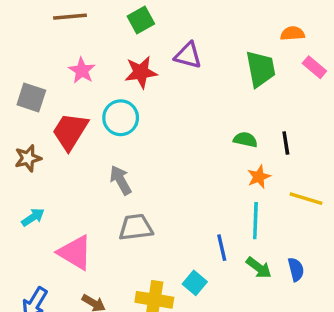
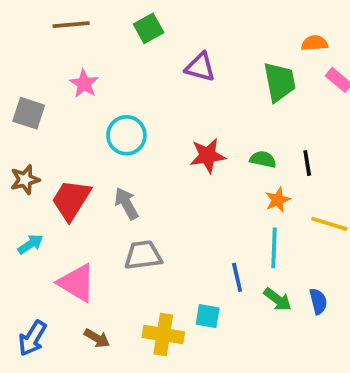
red star: (141, 72) -> (208, 156), moved
red trapezoid: (70, 131) -> (71, 200), moved
cyan square: (195, 283) -> (208, 316), turned -30

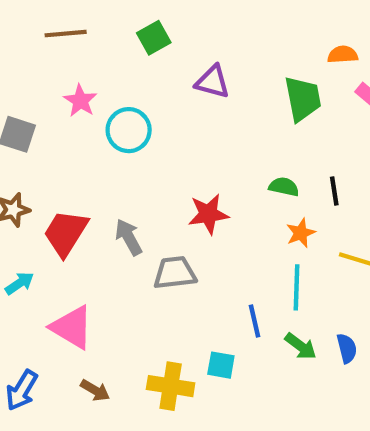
cyan circle: (126, 135) -> (129, 130), moved
red star: (208, 156) -> (208, 214), moved
gray trapezoid: (143, 255) -> (175, 273), moved

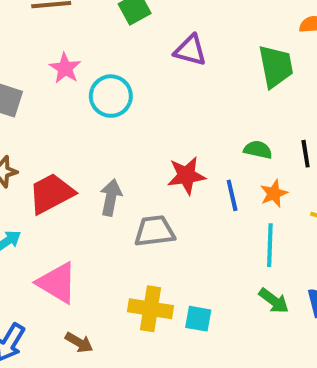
red trapezoid: (66, 233) -> (51, 193), turned 30
gray arrow: (129, 237) -> (111, 197), turned 40
blue line: (254, 321) -> (232, 195), moved
yellow cross: (171, 386) -> (151, 309), moved

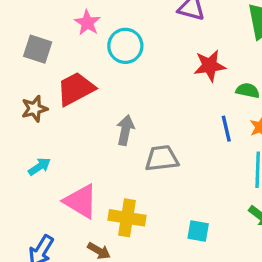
red star: (186, 176) -> (210, 66), moved
red trapezoid: (51, 193) -> (76, 89), moved
yellow cross: (151, 309) -> (127, 218), moved

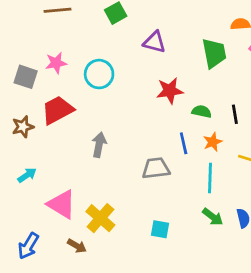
pink star: (87, 23) -> (56, 63), moved, turned 30
gray trapezoid: (162, 158) -> (156, 168), moved
yellow cross: (127, 218) -> (100, 218), turned 32

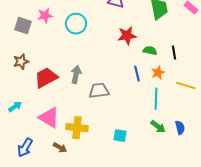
red trapezoid: (57, 110) -> (46, 78), moved
gray trapezoid: (156, 168) -> (99, 91), moved
cyan arrow: (27, 175) -> (15, 107), moved
yellow cross: (100, 218) -> (77, 128), turned -35

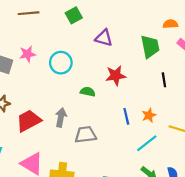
green semicircle: (150, 51) -> (88, 92), moved
black line: (174, 53) -> (164, 80), moved
cyan line: (156, 99) -> (147, 143), turned 50

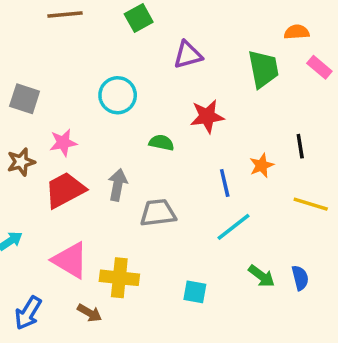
purple triangle: (104, 38) -> (188, 55), turned -30
pink star: (28, 54) -> (63, 143), moved
black line: (164, 80) -> (300, 146), moved
orange star: (149, 115) -> (262, 165), moved
cyan line: (147, 143) -> (233, 227), moved

